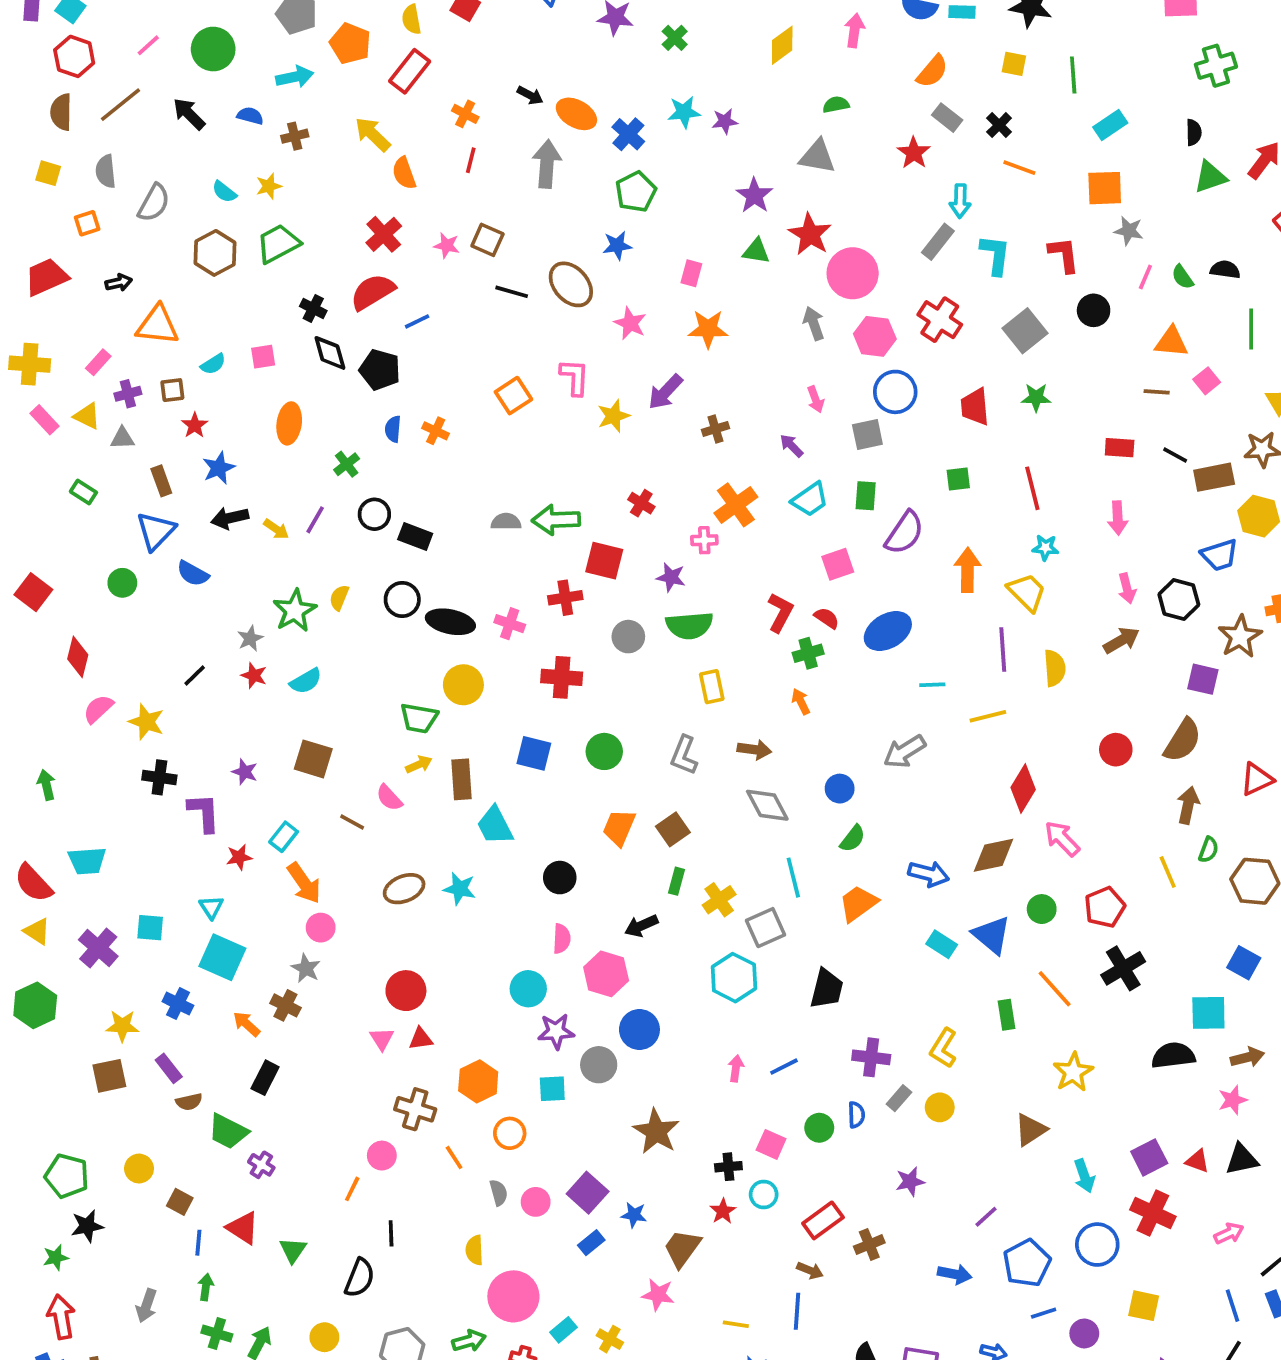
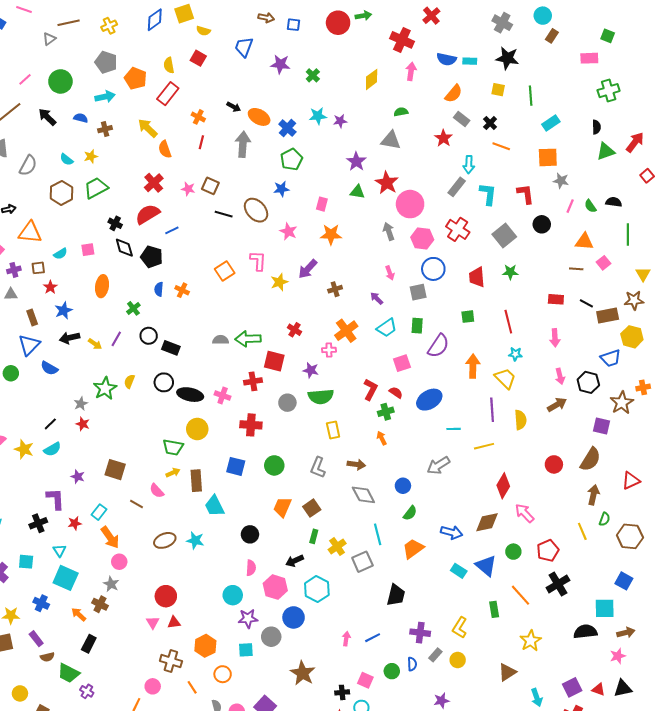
cyan semicircle: (306, 681) -> (52, 449), moved
black cross: (159, 777) -> (38, 523), moved, turned -30
cyan hexagon: (734, 978) -> (317, 589), moved

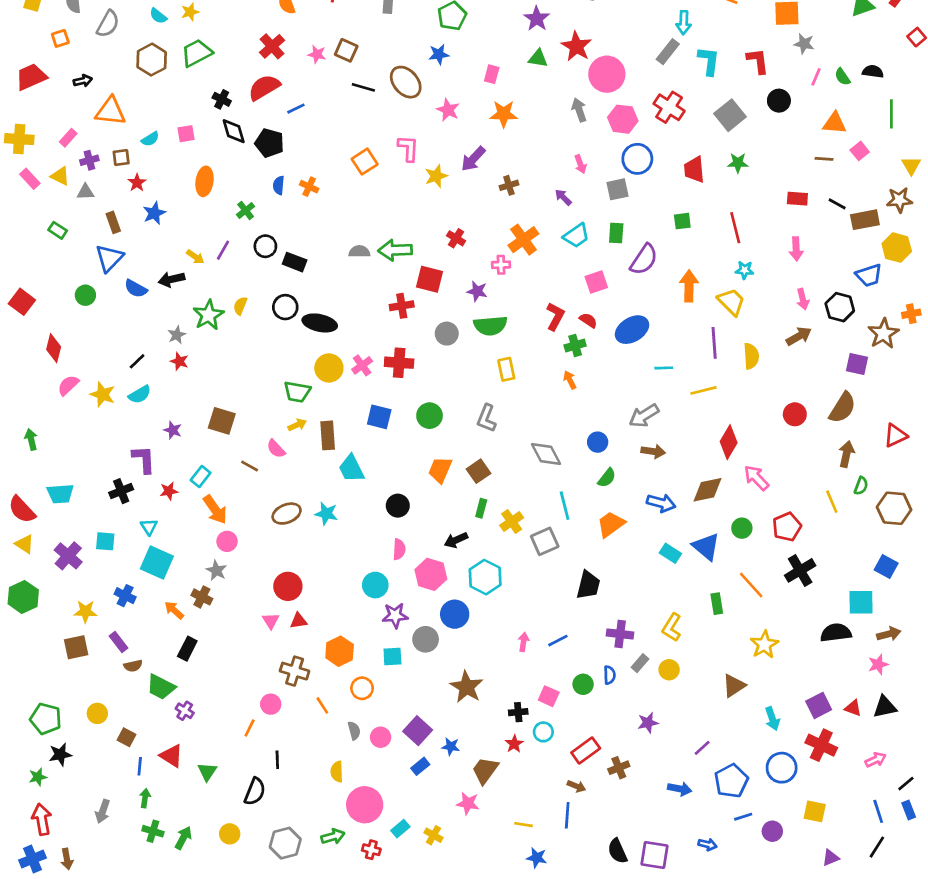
black arrow: (70, 338) -> (171, 279), moved
pink cross: (223, 396) -> (362, 365), moved, turned 35
brown arrow: (356, 464) -> (653, 451), moved

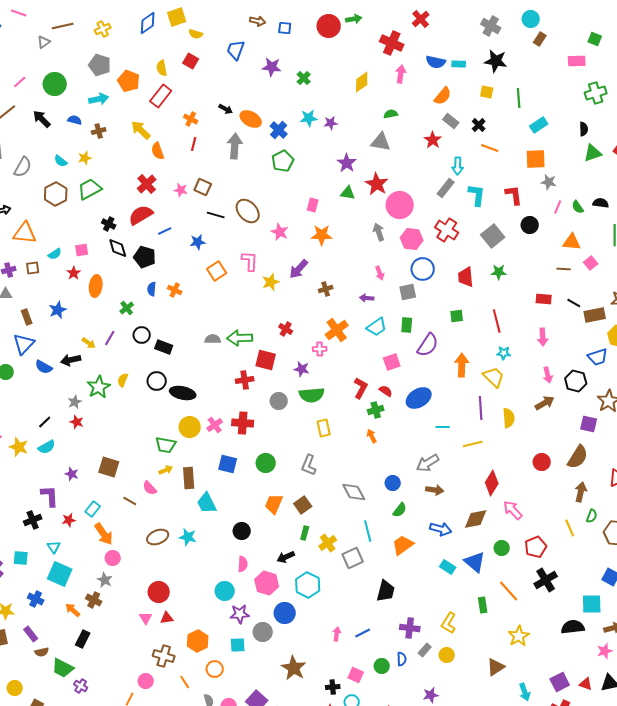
blue star: (439, 54) -> (198, 242), moved
red star: (137, 183) -> (74, 273), moved
purple arrow: (563, 197) -> (367, 298), turned -40

